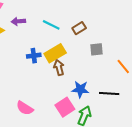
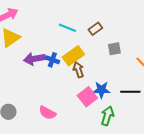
purple arrow: (18, 21) -> (34, 59), moved, size x1.5
blue cross: (34, 56) -> (52, 60), turned 32
pink square: (65, 107) -> (87, 97), moved

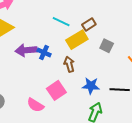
gray square: (114, 49) -> (107, 46), turned 32
yellow rectangle: (73, 56) -> (77, 40), moved
pink square: (87, 97) -> (56, 90), moved

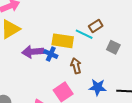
cyan line: (61, 22) -> (84, 34), moved
yellow rectangle: (77, 40) -> (63, 41), moved, turned 40

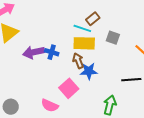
yellow rectangle: (63, 41) -> (84, 43), moved
blue star: (98, 87) -> (89, 71), moved

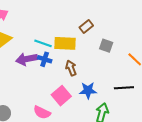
cyan line: (82, 28) -> (43, 43), moved
yellow rectangle: (84, 43) -> (65, 43), moved
blue star: (89, 71) -> (88, 90), moved

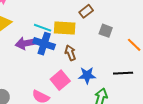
blue cross: (45, 59) -> (44, 44), size x1.5

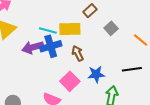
gray square: (106, 31) -> (111, 28), turned 32
blue cross: (44, 44) -> (51, 46), turned -30

